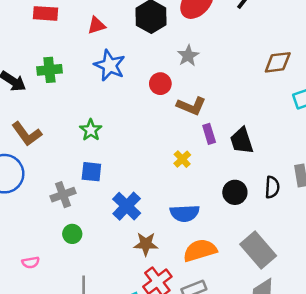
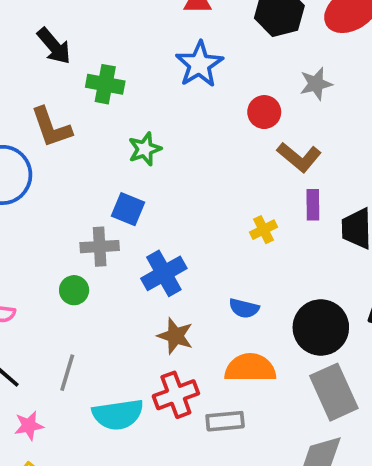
green cross: (49, 70) -> (105, 84), moved
black circle: (235, 192) -> (321, 327), moved, size x1.5
gray cross: (63, 195) -> (100, 247), moved
blue semicircle: (185, 213) -> (244, 308), size x0.7

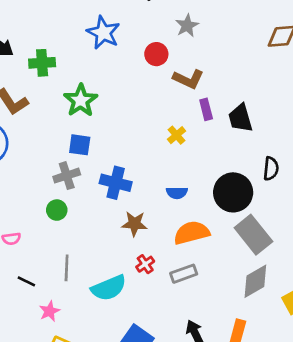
green star: (145, 149) -> (81, 100), size x1.4
blue cross: (164, 273) -> (116, 183), turned -32
red cross: (176, 395) -> (145, 264), size x0.6

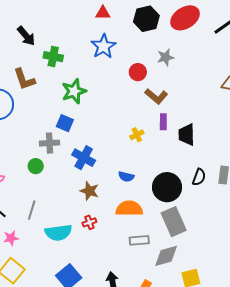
gray rectangle: (184, 274) -> (139, 240), moved

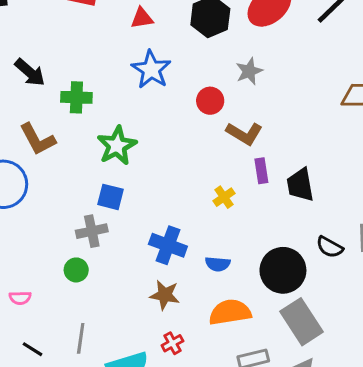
blue cross: (84, 158) -> (168, 245), moved
black semicircle: (199, 177) -> (330, 247), turned 108

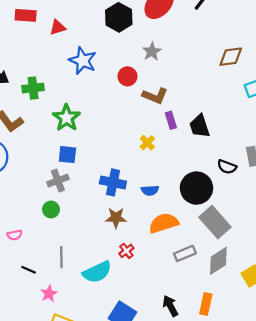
red triangle: (142, 18) -> (58, 27), moved

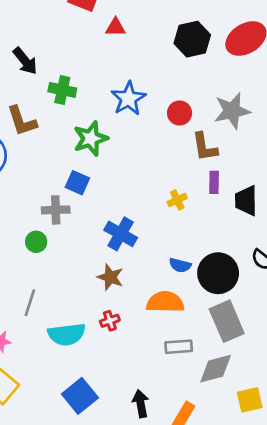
gray star: (152, 52) -> (232, 111), moved, size x1.5
blue star: (83, 61) -> (128, 99), moved
brown L-shape: (155, 96) -> (205, 147), turned 40
blue semicircle: (150, 190) -> (180, 265), moved

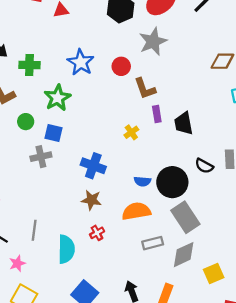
gray star: (232, 111) -> (153, 42), moved
green circle: (36, 242) -> (26, 122), moved
cyan semicircle: (67, 334) -> (66, 249), turned -72

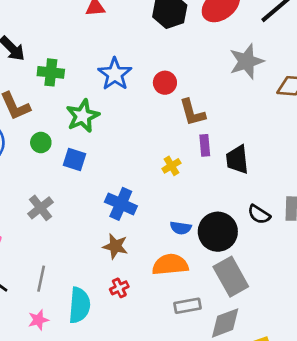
gray star: (153, 42) -> (246, 61), moved
gray cross: (41, 157) -> (40, 208), moved, turned -30
pink star: (17, 263) -> (38, 320), moved

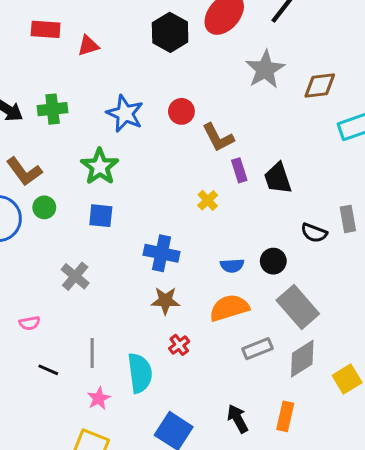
green cross: (51, 72) -> (53, 109), moved
green circle: (41, 143) -> (44, 207), moved
black circle: (218, 232) -> (273, 261), size x0.6

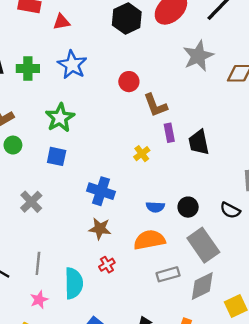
blue star: (125, 114) -> (72, 65), moved
black semicircle: (314, 233) -> (230, 210), moved

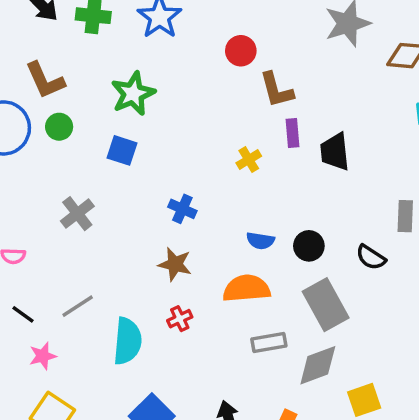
blue cross: (101, 191) -> (182, 209), size x0.7
gray line: (38, 263) -> (78, 306), turned 45
pink star: (39, 300) -> (43, 356), moved

